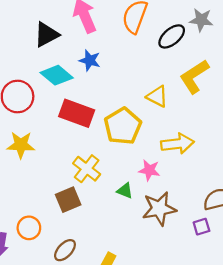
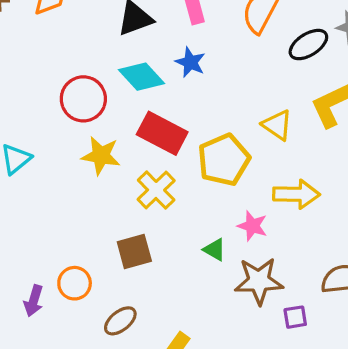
yellow star: (21, 145) -> (101, 156), moved
yellow cross: (87, 169) -> (156, 190), moved
purple square: (201, 227) -> (295, 317), moved

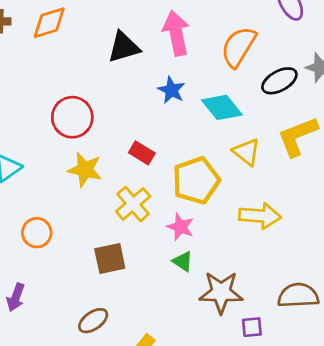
cyan diamond: (142, 77) -> (222, 107), moved
red rectangle: (162, 133) -> (142, 153), size x0.6
pink star: (252, 226) -> (180, 227), moved
orange circle: (75, 283) -> (37, 233), moved

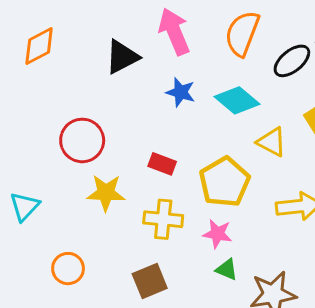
yellow cross: (133, 204) -> (163, 219), turned -33

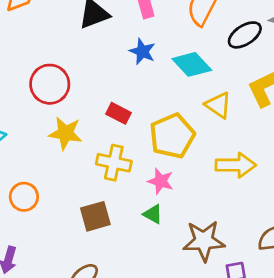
green triangle: (227, 269) -> (153, 214), moved

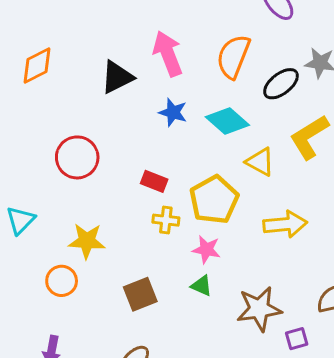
yellow star: (65, 133) -> (87, 241), moved
yellow cross: (114, 163) -> (166, 220), moved, size x0.7

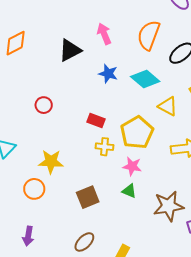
pink arrow: (168, 54) -> (104, 34), size x0.7
red circle: (77, 157) -> (44, 105), size x0.6

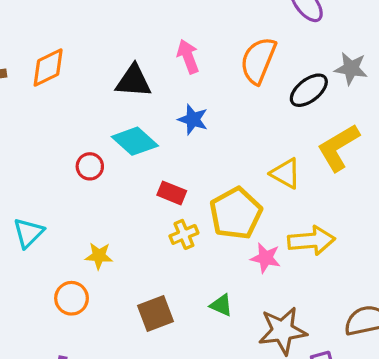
black triangle: (70, 50) -> (133, 81), turned 30
cyan diamond: (145, 79) -> (135, 141), moved
yellow cross: (104, 147) -> (184, 234), turned -30
yellow star: (51, 162) -> (99, 256), size x0.7
pink star: (132, 166) -> (266, 258), moved

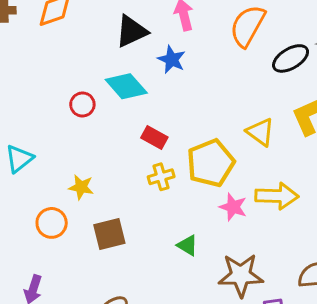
black triangle: (133, 81) -> (131, 31), turned -36
blue star: (193, 119) -> (172, 59), moved
brown square: (155, 313) -> (109, 234), moved

